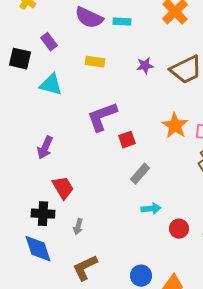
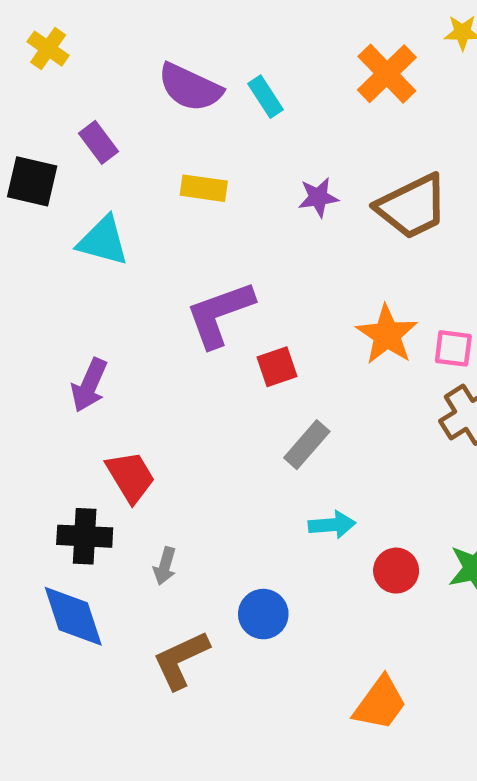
cyan rectangle: (122, 22) -> (266, 97), turned 54
blue circle: (141, 276) -> (263, 614), moved

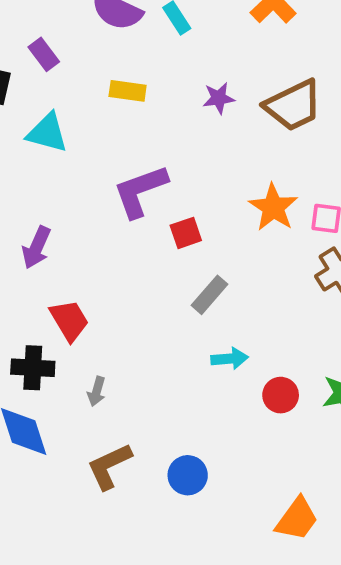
blue circle: (263, 614) -> (188, 475), moved
orange trapezoid: (380, 703) -> (297, 519), moved

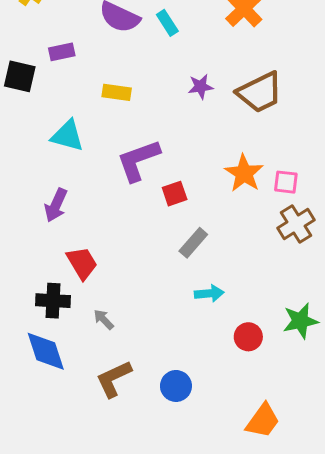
purple rectangle: (44, 54) -> (62, 52), turned -65
yellow rectangle: (128, 91) -> (117, 92), moved
cyan triangle: (47, 133) -> (67, 136), moved
gray arrow: (97, 391) -> (104, 319), turned 120
red circle: (281, 395) -> (248, 337), moved

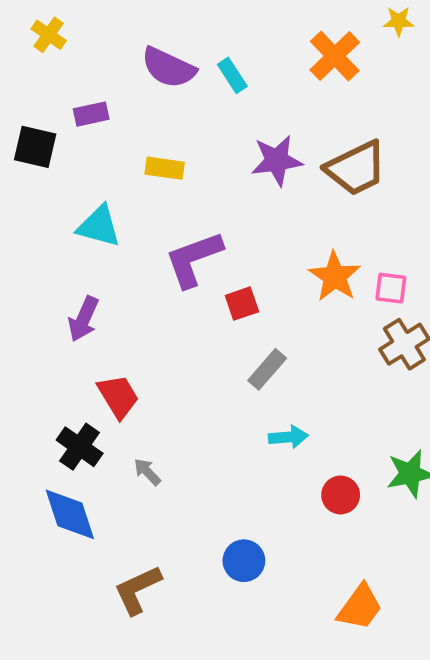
purple star: (201, 87) -> (277, 160), size x1.5
black cross: (53, 301) -> (80, 447), turned 32
brown L-shape: (114, 379) -> (138, 590), moved

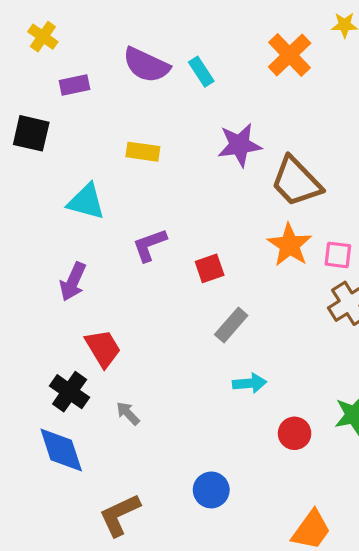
purple rectangle: (91, 114) -> (75, 85), moved
brown trapezoid: (356, 168) -> (296, 182), moved, turned 72
purple L-shape: (194, 259) -> (150, 245), moved, size x0.7

